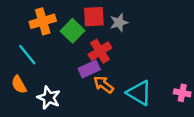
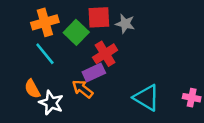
gray star: (119, 23) -> (125, 24), turned 30
cyan line: (27, 55) -> (45, 54), moved
orange semicircle: (19, 85) -> (32, 89), moved
orange arrow: (104, 85) -> (83, 89), moved

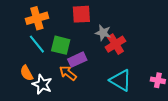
gray star: (125, 24) -> (103, 33), moved
green square: (76, 32) -> (61, 45), moved, turned -30
red cross: (105, 54) -> (115, 44), moved

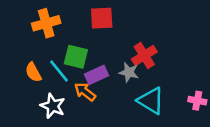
gray star: (103, 33) -> (129, 72), moved
cyan line: (37, 44) -> (59, 71), moved
orange semicircle: (27, 73) -> (33, 72), moved

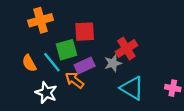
red square: (102, 18) -> (85, 32), moved
green square: (76, 57) -> (67, 50), turned -30
gray star: (129, 72) -> (113, 63), turned -30

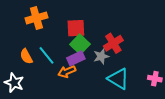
green square: (67, 50) -> (80, 44), moved, turned -30
orange arrow: (74, 80) -> (67, 72), turned -60
white star: (46, 93) -> (14, 83), moved

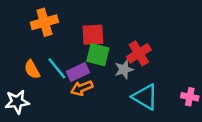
green square: (80, 44) -> (98, 55), turned -30
purple rectangle: (76, 58) -> (78, 72), moved
white star: (14, 83) -> (17, 102), turned -30

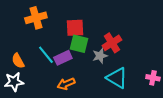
orange semicircle: (32, 69) -> (18, 61), moved
orange arrow: (82, 88) -> (66, 84), moved

